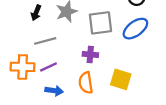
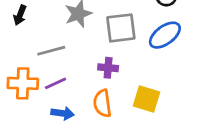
black arrow: (36, 13) -> (20, 15), moved

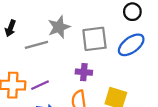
gray line: (51, 51) -> (36, 45), moved

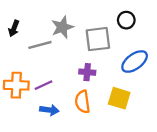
black circle: (132, 12) -> (126, 20), moved
blue ellipse: (131, 45) -> (135, 62), moved

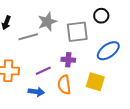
purple line: (43, 85) -> (43, 71), moved

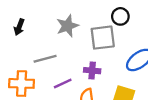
black circle: (101, 16) -> (120, 16), moved
gray line: (28, 37) -> (45, 59), moved

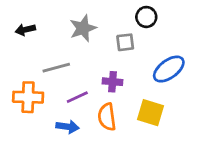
black arrow: (19, 27) -> (25, 30), turned 56
gray square: (103, 38) -> (125, 42), size x0.6

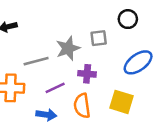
black circle: (146, 17) -> (128, 19), moved
gray star: (83, 28) -> (68, 48), moved

